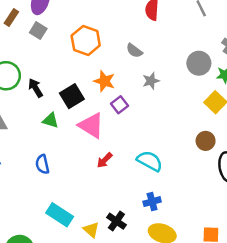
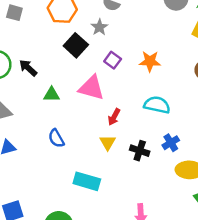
orange star: (104, 81) -> (150, 61), moved
gray star: (151, 81) -> (99, 27), moved
black square: (72, 96) -> (76, 45), moved
black cross: (116, 221) -> (140, 151), moved
yellow triangle: (91, 230) -> (108, 143), moved, turned 35

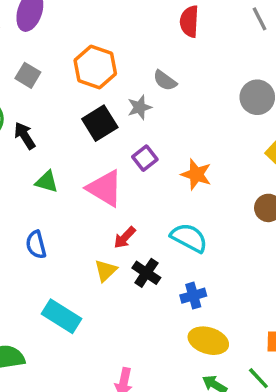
gray square: (14, 13) -> (28, 75), moved
black cross: (140, 151) -> (146, 273), moved

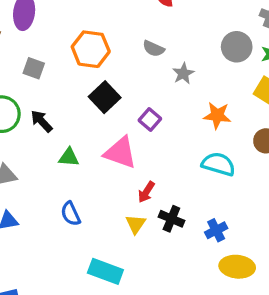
gray star: (140, 107) -> (183, 74), moved
orange star: (196, 174) -> (217, 115), moved
cyan semicircle: (189, 238) -> (218, 164), moved

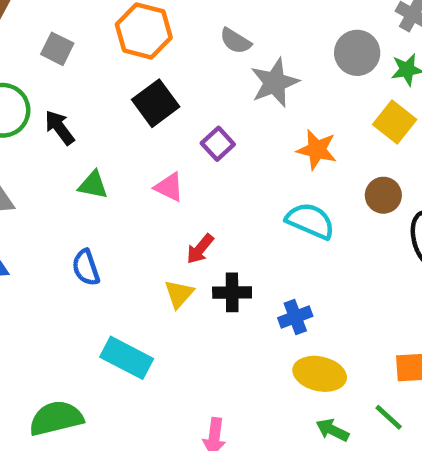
gray star: (183, 74) -> (275, 83), size x1.5
pink triangle: (120, 153) -> (169, 187), size x0.6
black cross: (171, 219) -> (232, 292), turned -30

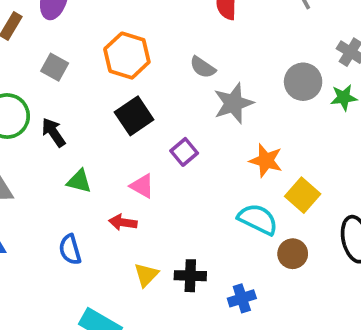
yellow square: (395, 122) -> (303, 195), moved
brown circle: (383, 195) -> (293, 254), moved
red arrow: (200, 249) -> (123, 222), moved, turned 56

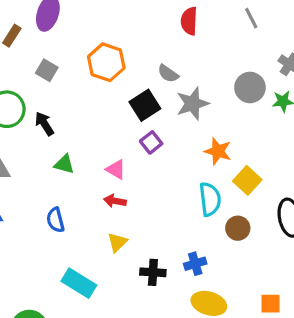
black square: (134, 116) -> (145, 105), moved
cyan semicircle: (258, 219) -> (210, 199), turned 56
red arrow: (123, 222) -> (115, 201), moved
black cross: (190, 276) -> (153, 272), moved

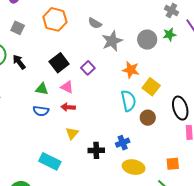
gray circle: (250, 87) -> (147, 40), moved
black square: (145, 105) -> (59, 63), moved
green triangle: (64, 164) -> (42, 89), moved
blue semicircle: (55, 220) -> (41, 111), moved, turned -63

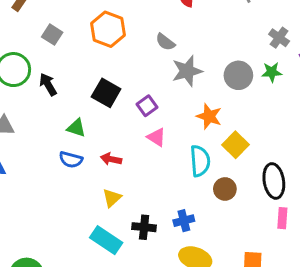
black square: (59, 63) -> (106, 93), turned -30
pink triangle: (67, 87) -> (156, 137), moved
cyan rectangle: (50, 161) -> (106, 240), moved

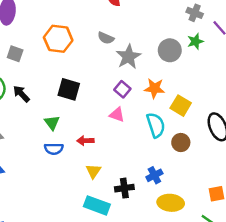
purple square: (147, 106) -> (122, 89), moved
green triangle: (76, 128) -> (52, 123), turned 49

